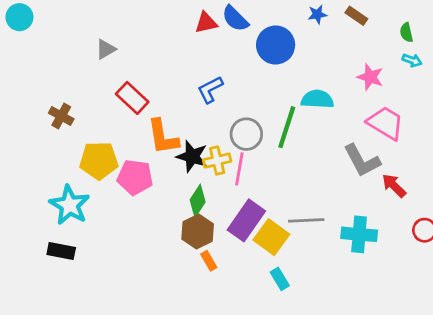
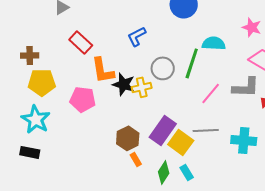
brown cross: (61, 116) -> (30, 55), turned -30
yellow pentagon: (99, 161) -> (42, 82), moved
gray L-shape: (362, 161) -> (246, 87), turned -60
pink line: (239, 169) -> (211, 93), moved, turned 30
green diamond: (198, 201) -> (164, 172), moved

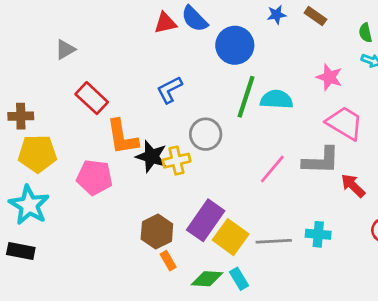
green line: (192, 63) -> (246, 97), moved
gray line: (206, 130) -> (274, 241), moved
cyan cross: (244, 140) -> (318, 234), size x0.7
green diamond: (164, 172) -> (207, 279), turned 60

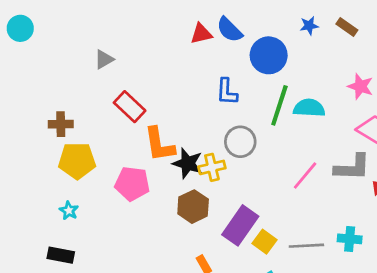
blue L-shape: (169, 90) -> (227, 92), moved, turned -60
cyan star: (29, 205) -> (69, 211), size x0.5
brown hexagon: (157, 231) -> (193, 207), moved
yellow square: (231, 237) -> (265, 242), size x0.7

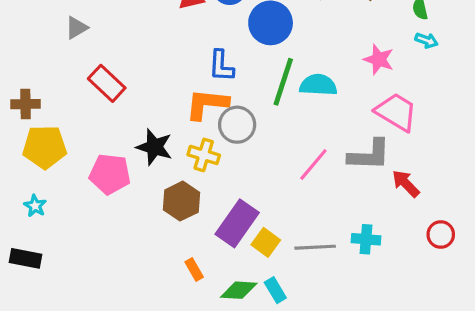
orange L-shape: (159, 144) -> (207, 104), moved, turned 105
black star: (188, 163) -> (154, 147), moved
yellow cross: (212, 167) -> (204, 155), turned 30

